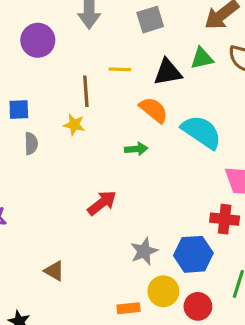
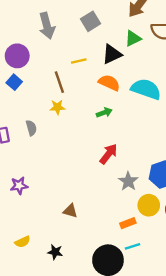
blue square: (19, 109) -> (14, 82), moved, turned -32
red arrow: (102, 203) -> (108, 154), moved

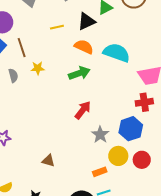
brown line: (59, 82) -> (22, 48), moved
green arrow: (104, 113) -> (79, 73), size x1.5
gray semicircle: (31, 128) -> (13, 75), moved

